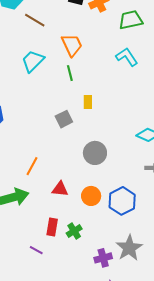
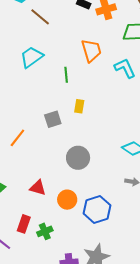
orange trapezoid: (72, 45) -> (91, 51), moved
orange line: (32, 166) -> (17, 138), moved

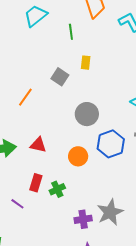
gray square: (53, 119) -> (60, 77), turned -36
red triangle: (38, 188) -> (38, 145), moved
blue hexagon: (97, 209) -> (111, 144), moved

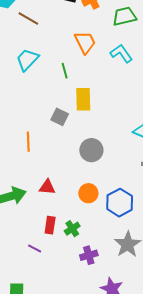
yellow rectangle: (86, 63) -> (83, 99), size x1.6
orange line: (25, 97) -> (28, 142), turned -30
blue hexagon: (111, 144) -> (120, 203), moved
purple cross: (83, 219) -> (89, 255), moved

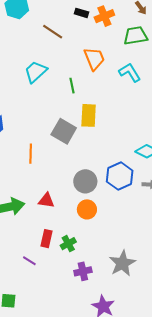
brown line: (28, 19) -> (53, 32), moved
gray square: (60, 117) -> (64, 131), size x1.4
gray circle: (91, 150) -> (85, 181), moved
blue hexagon: (120, 203) -> (120, 176), moved

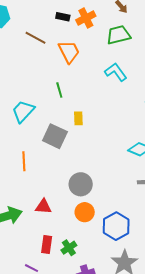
orange trapezoid: (94, 59) -> (69, 52), moved
cyan trapezoid: (36, 72) -> (23, 111), moved
yellow rectangle: (89, 115) -> (78, 118), size x0.6
blue hexagon: (120, 176) -> (116, 226), moved

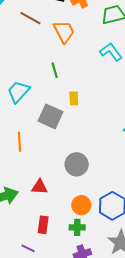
orange circle: (85, 212) -> (81, 205), moved
green cross: (69, 248) -> (77, 227), moved, turned 35

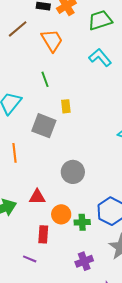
brown line: (30, 18) -> (18, 29), turned -65
orange circle: (81, 205) -> (61, 214), moved
green cross: (77, 227) -> (82, 222), moved

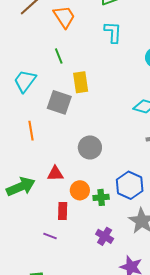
cyan L-shape: (100, 57) -> (113, 32), turned 45
yellow rectangle: (66, 106) -> (81, 82), size x1.5
purple cross: (84, 261) -> (105, 236), turned -36

